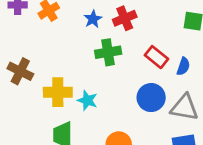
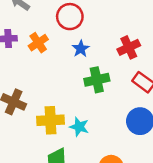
red cross: (125, 18) -> (129, 47), moved

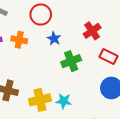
orange cross: (38, 43) -> (19, 40), turned -35

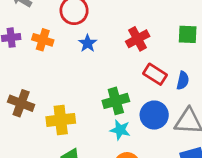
green cross: (71, 61) -> (116, 101), moved
cyan star: (64, 101) -> (120, 130), moved

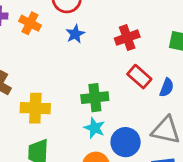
blue circle: (154, 115) -> (126, 142), moved

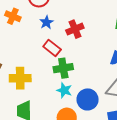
red cross: (127, 38) -> (75, 29), moved
red rectangle: (139, 77) -> (52, 48), moved

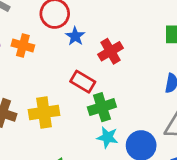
blue star: (46, 22) -> (75, 36), moved
yellow cross: (20, 78) -> (44, 112), moved

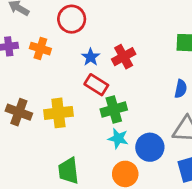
blue star: (75, 36) -> (91, 57), moved

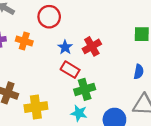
yellow cross: (58, 113) -> (36, 107), moved
cyan star: (118, 138) -> (79, 113), moved

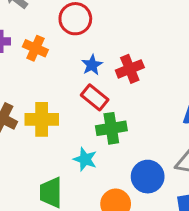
yellow cross: (36, 107) -> (42, 119), moved
cyan star: (79, 113) -> (85, 159), moved

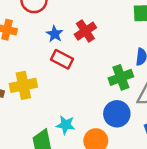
green cross: (111, 128) -> (121, 77), moved
cyan star: (85, 159) -> (66, 125), moved

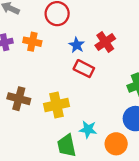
yellow cross: (23, 85) -> (56, 105), moved

